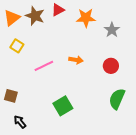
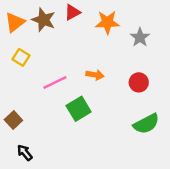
brown square: (11, 96) -> (13, 120), turned 32
green semicircle: (117, 99) -> (146, 124), turned -140
green square: (63, 106) -> (79, 109), moved

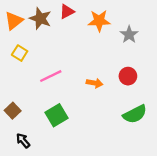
orange arrow: (95, 75) -> (95, 83), moved
green square: (79, 109) -> (56, 115), moved

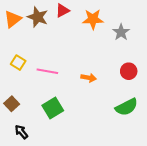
yellow square: (20, 53) -> (18, 63), moved
pink line: (51, 76) -> (47, 71), turned 36
red circle: (128, 76) -> (129, 71), moved

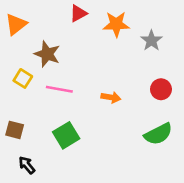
brown star: (38, 17) -> (47, 54), moved
brown square: (12, 104) -> (15, 130), turned -32

